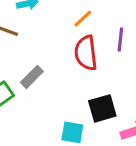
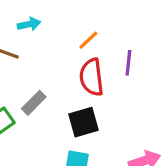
black square: (102, 108) -> (84, 122), moved

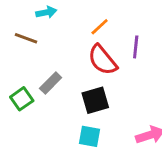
red semicircle: (92, 77) -> (102, 60), turned -32

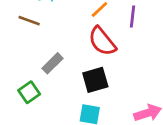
purple line: (136, 47) -> (132, 16), moved
green square: (22, 99) -> (29, 92), moved

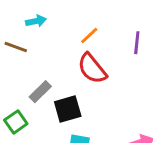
purple line: (132, 16) -> (137, 43), moved
black square: (95, 80) -> (68, 109), moved

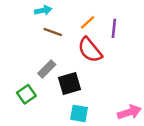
purple line: (137, 43) -> (114, 28), moved
brown line: (16, 47) -> (53, 32), moved

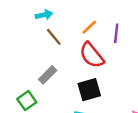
brown line: (53, 32) -> (54, 37), turned 30
black square: (69, 83) -> (89, 90), moved

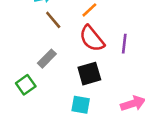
purple line: (116, 33) -> (124, 44), moved

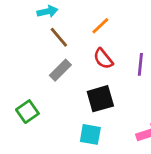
red semicircle: (92, 39) -> (103, 59), size x0.7
gray rectangle: (47, 59) -> (60, 70), moved

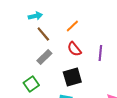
green square: (27, 112) -> (31, 84), moved

